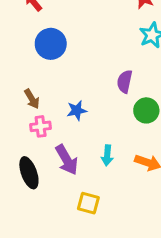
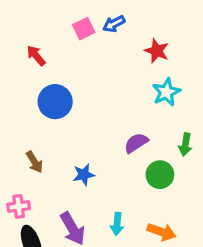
purple semicircle: (125, 81) -> (136, 143), turned 45
pink cross: (41, 126) -> (19, 206), moved

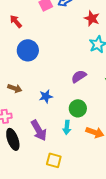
brown arrow: (34, 162) -> (15, 88), turned -40
green circle: (160, 175) -> (78, 108), moved

